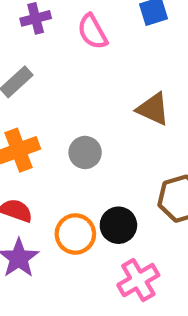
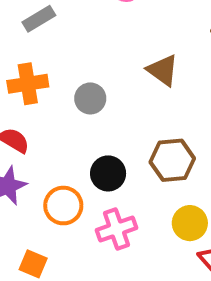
orange circle: (75, 234) -> (63, 206), moved

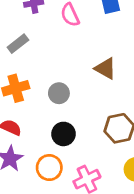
black circle: (108, 173) -> (63, 134), moved

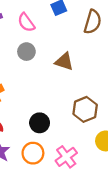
gray circle: (59, 93) -> (26, 52), moved

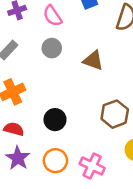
black circle: (40, 123) -> (55, 120), moved
pink cross: (66, 157) -> (92, 166), turned -30

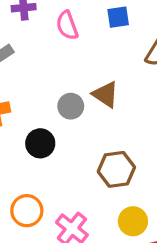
gray circle: (52, 48) -> (71, 106), moved
black circle: (55, 120) -> (40, 143), moved

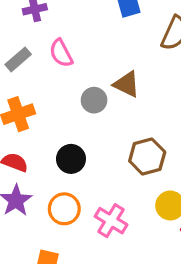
pink semicircle: (67, 25) -> (61, 53), moved
black circle: (40, 143) -> (71, 159), moved

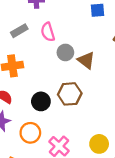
gray circle: (94, 100) -> (65, 52), moved
brown hexagon: (147, 157) -> (70, 94), moved

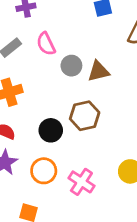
brown triangle: (86, 60) -> (98, 71), turned -42

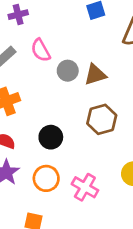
brown hexagon: (85, 116) -> (102, 119), moved

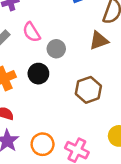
brown triangle: (95, 75) -> (99, 41), moved
black circle: (51, 137) -> (38, 74), moved

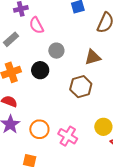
pink semicircle: (32, 32) -> (36, 25), moved
brown triangle: (99, 41) -> (93, 57), moved

